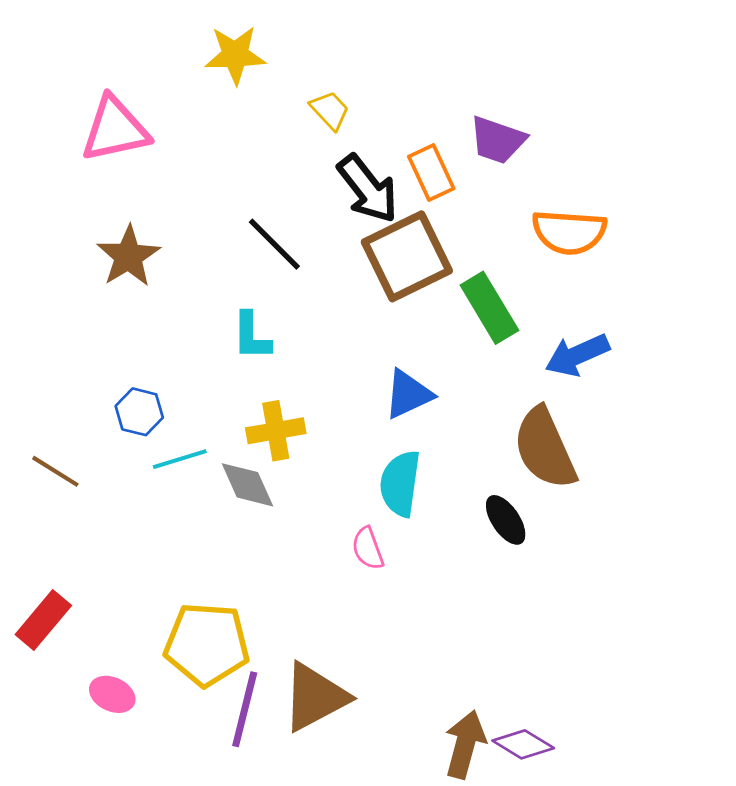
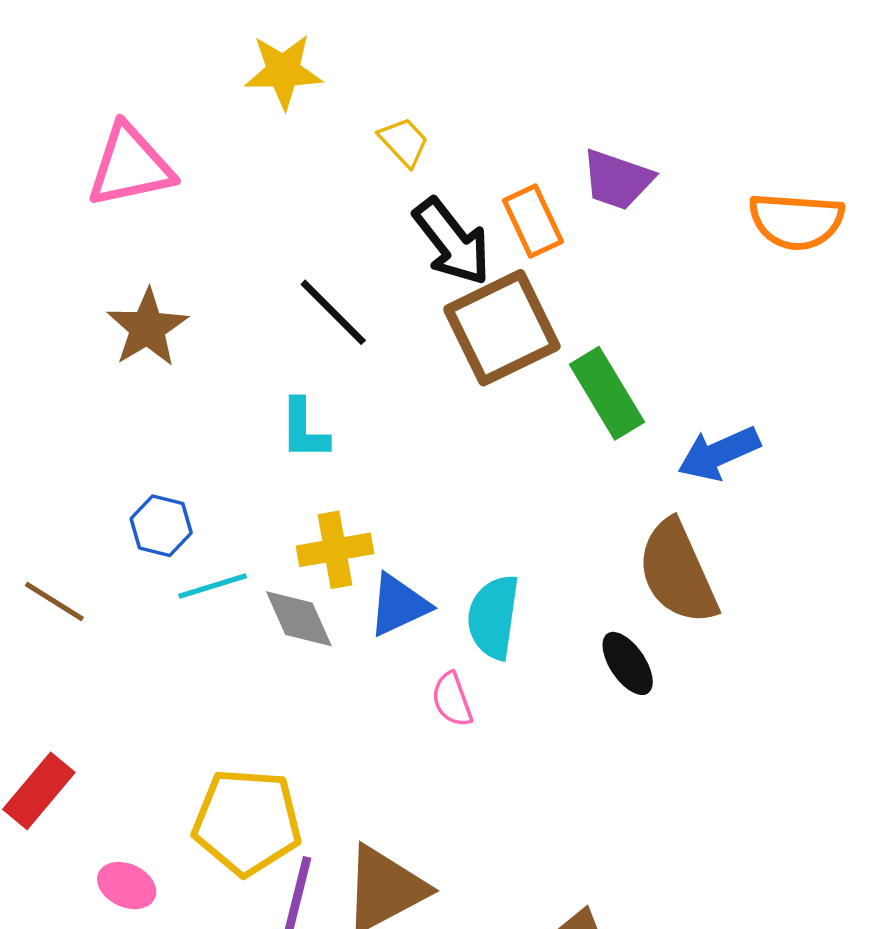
orange semicircle: (569, 232) -> (796, 221), moved
blue triangle: (408, 394) -> (399, 605), moved

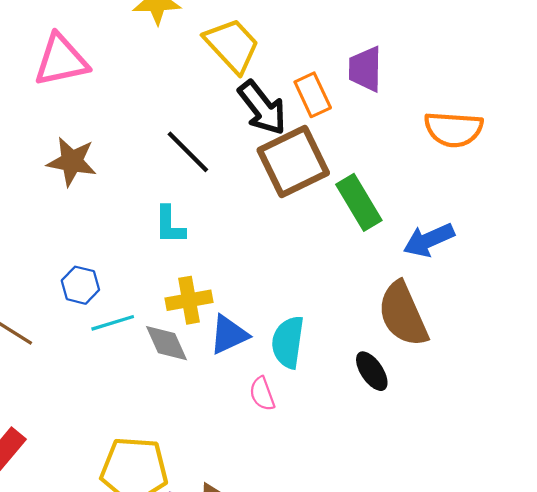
yellow trapezoid: (404, 142) -> (232, 45), size x1.8
purple trapezoid: (617, 180) -> (365, 69), turned 72
orange semicircle: (796, 221) -> (453, 129), moved
brown star: (147, 328) -> (72, 162), turned -30

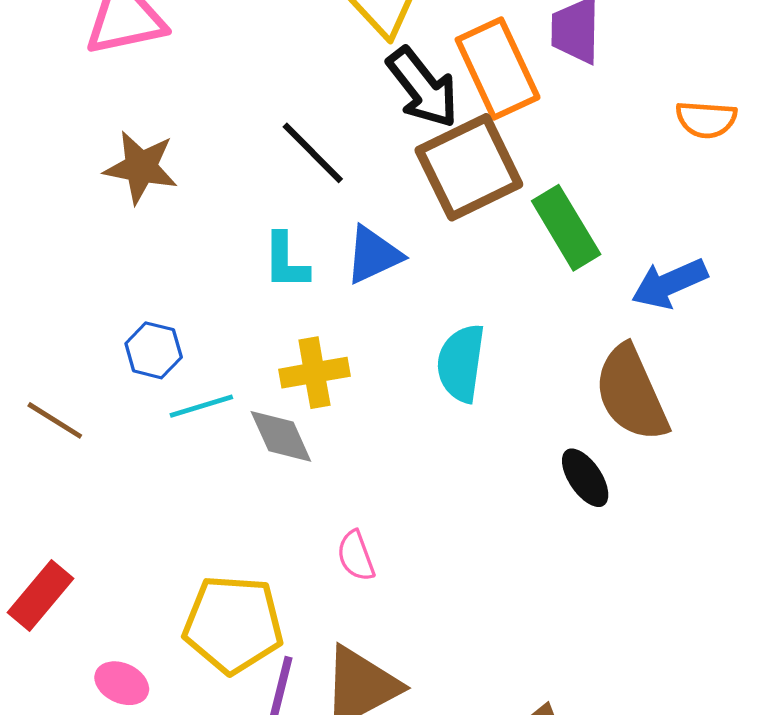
orange rectangle: (313, 95) -> (498, 68), size x1.5
orange semicircle: (453, 129) -> (706, 119), size x0.7
blue triangle: (229, 335) -> (373, 255), moved
cyan semicircle: (288, 342) -> (461, 363), moved
pink semicircle: (262, 394) -> (356, 556), moved

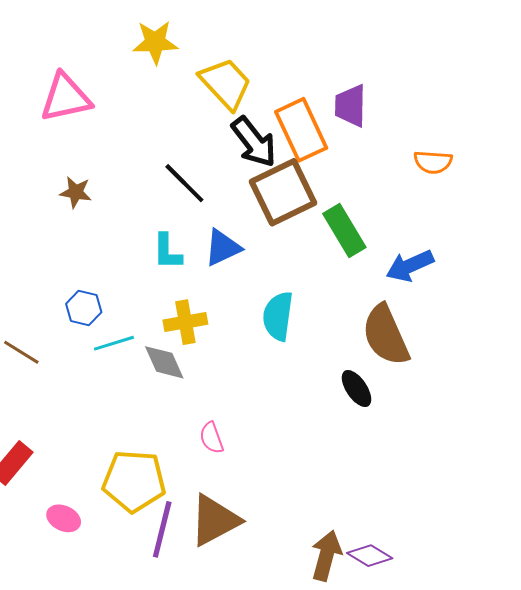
brown star: (141, 167) -> (76, 192), size x0.7

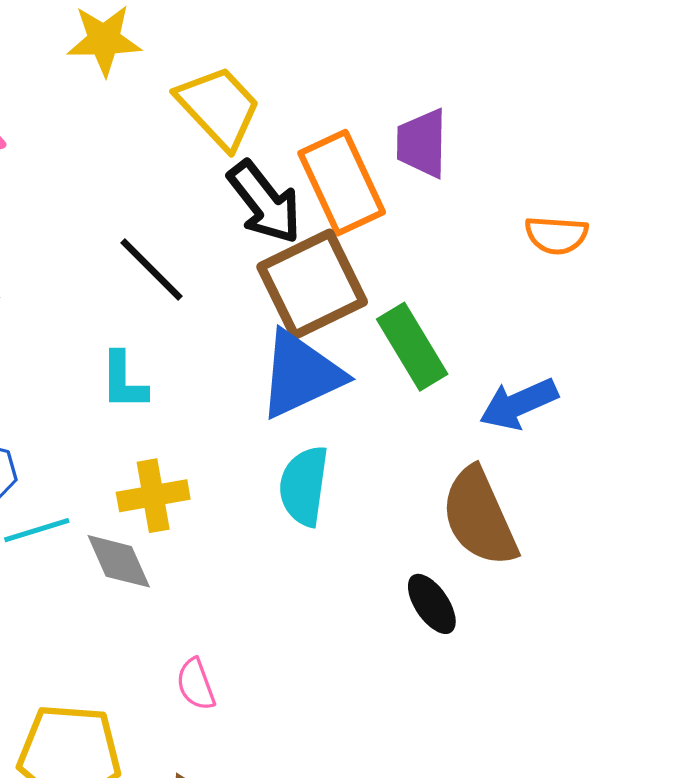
blue triangle: (223, 248) -> (301, 374), moved, size x1.5

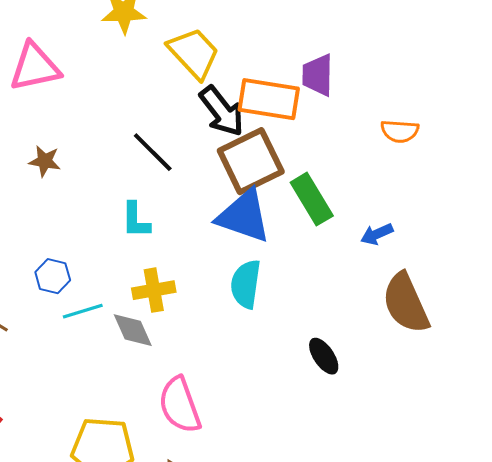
orange rectangle: (342, 183) -> (269, 99), turned -56
blue triangle: (301, 374) -> (244, 216), turned 44
blue arrow: (519, 404) -> (377, 234), size x0.7
brown semicircle: (479, 517) -> (406, 303), moved
pink semicircle: (196, 684) -> (180, 405), size x1.8

